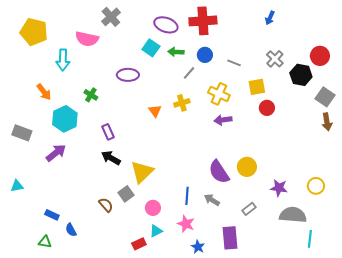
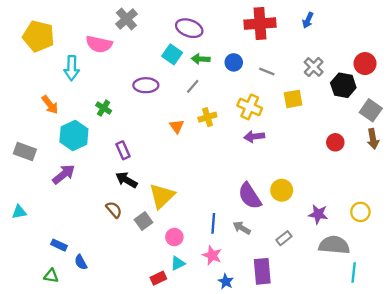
red cross: (203, 21) -> (260, 24), moved
gray line: (189, 73) -> (193, 86), moved
red circle: (267, 108) -> (335, 142), moved
brown semicircle: (106, 205) -> (114, 210), moved

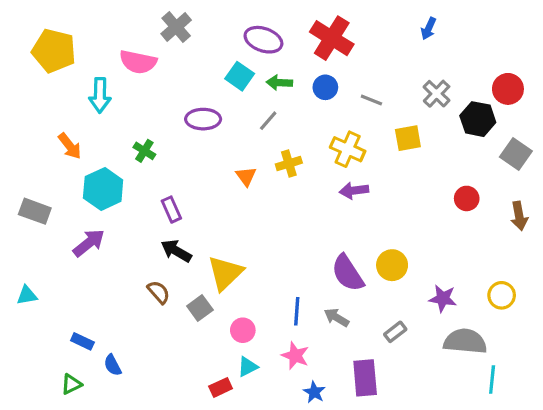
red cross: (260, 24) -> (332, 38), moved, turned 36
brown arrow: (373, 139) -> (519, 216), moved
green triangle: (51, 276) -> (71, 384), turned -35

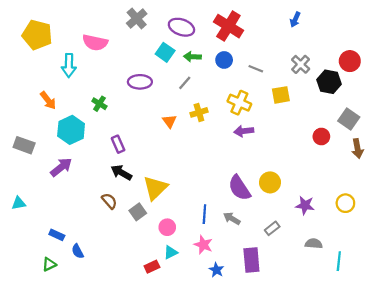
gray cross: (176, 27) -> (137, 18), moved
gray square: (516, 154) -> (349, 119), moved
gray semicircle: (465, 341) -> (314, 244), moved, size x0.6

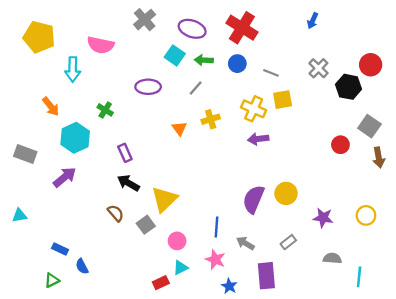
yellow square: (281, 95) -> (283, 100), moved
purple semicircle: (239, 188) -> (254, 199), turned 56
gray arrow: (232, 218) -> (245, 243), moved

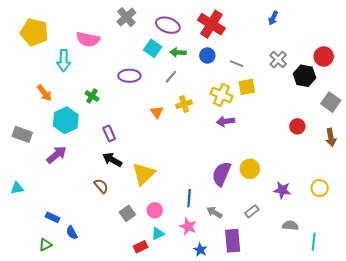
gray square: (369, 126) -> (331, 102), moved
gray square: (146, 225) -> (127, 213), moved

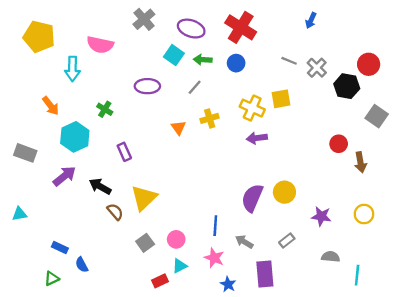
gray line: (237, 64) -> (289, 61), moved
brown arrow: (331, 137) -> (361, 162), moved
black arrow: (112, 160) -> (100, 186), moved
yellow triangle: (144, 174) -> (144, 198), moved

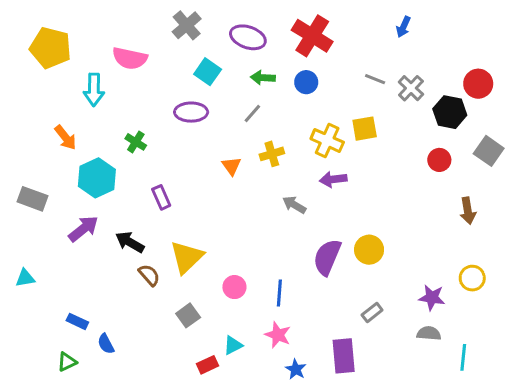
cyan square: (174, 55) -> (208, 72), moved
red circle: (339, 144) -> (439, 160), moved
purple star: (321, 216) -> (432, 297), moved
pink circle: (176, 239) -> (234, 287), moved
gray arrow: (244, 242) -> (294, 205), moved

